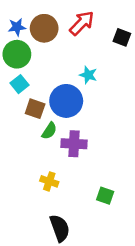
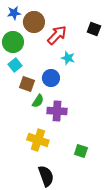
red arrow: (82, 23) -> (57, 35), moved
blue star: (17, 27) -> (14, 13), moved
blue circle: (66, 101) -> (51, 78), size x0.7
yellow cross: (49, 181) -> (38, 140), size x1.5

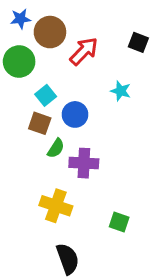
cyan star: (68, 58) -> (121, 91), moved
cyan square: (15, 65) -> (46, 95), moved

